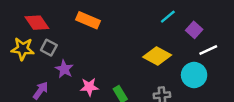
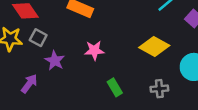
pink star: (89, 87) -> (94, 50), moved

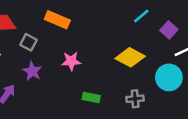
gray square: (38, 38) -> (28, 42), moved
green rectangle: (115, 87) -> (91, 97), turned -48

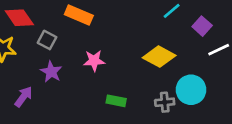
cyan circle: (169, 77) -> (191, 90), moved

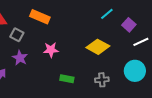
cyan circle: (191, 90) -> (135, 71), moved

